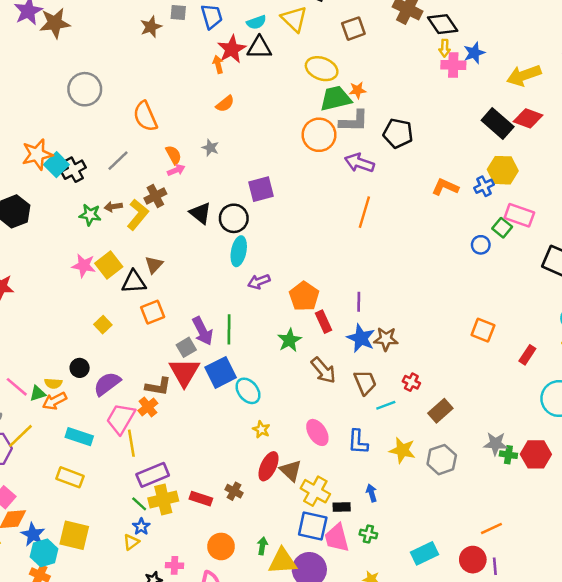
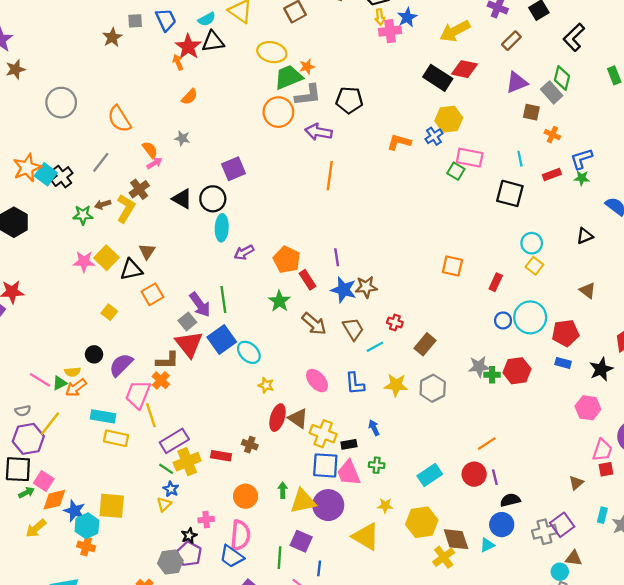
brown star: (55, 23) -> (15, 69), moved, size x0.7
blue circle: (481, 245) -> (503, 320), moved
yellow rectangle: (70, 477) -> (116, 438), moved

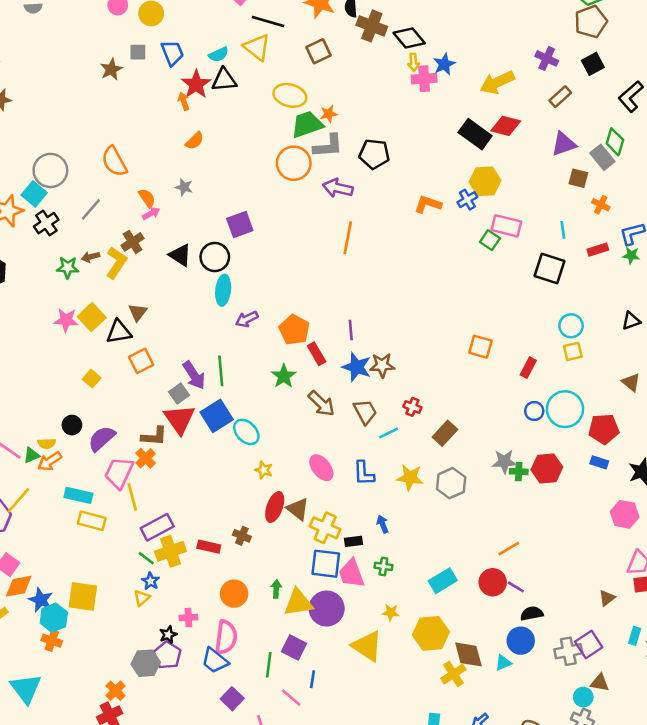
gray circle: (61, 103) -> (50, 170), moved
cyan square: (46, 174) -> (34, 194), moved
yellow square: (534, 266) -> (573, 351), turned 36
purple line: (495, 477) -> (516, 587), turned -49

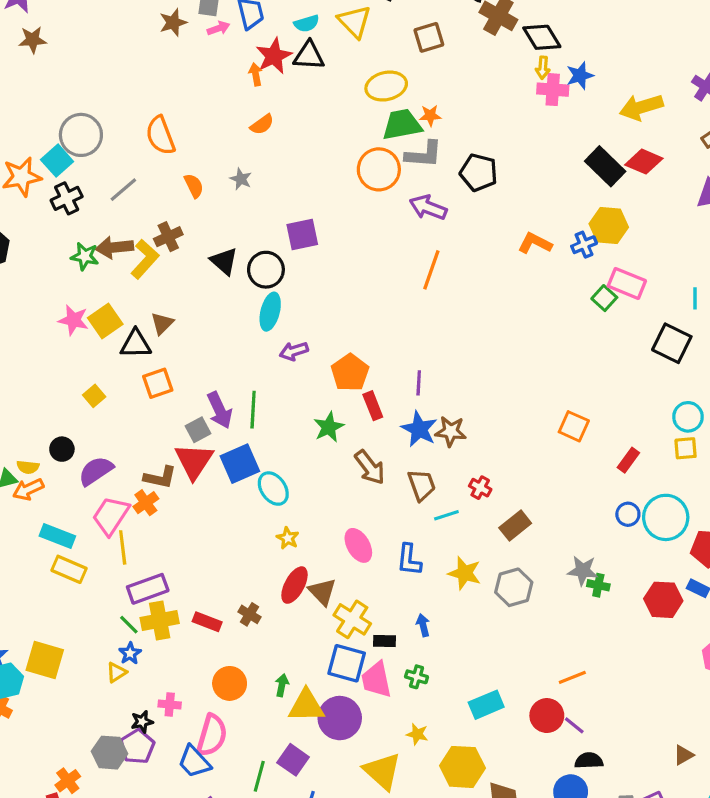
yellow ellipse: (290, 95) -> (386, 86), turned -36
pink arrow: (151, 213) -> (218, 28), moved
brown arrow: (90, 257) -> (114, 247), size x1.6
red hexagon: (547, 468) -> (663, 600), moved

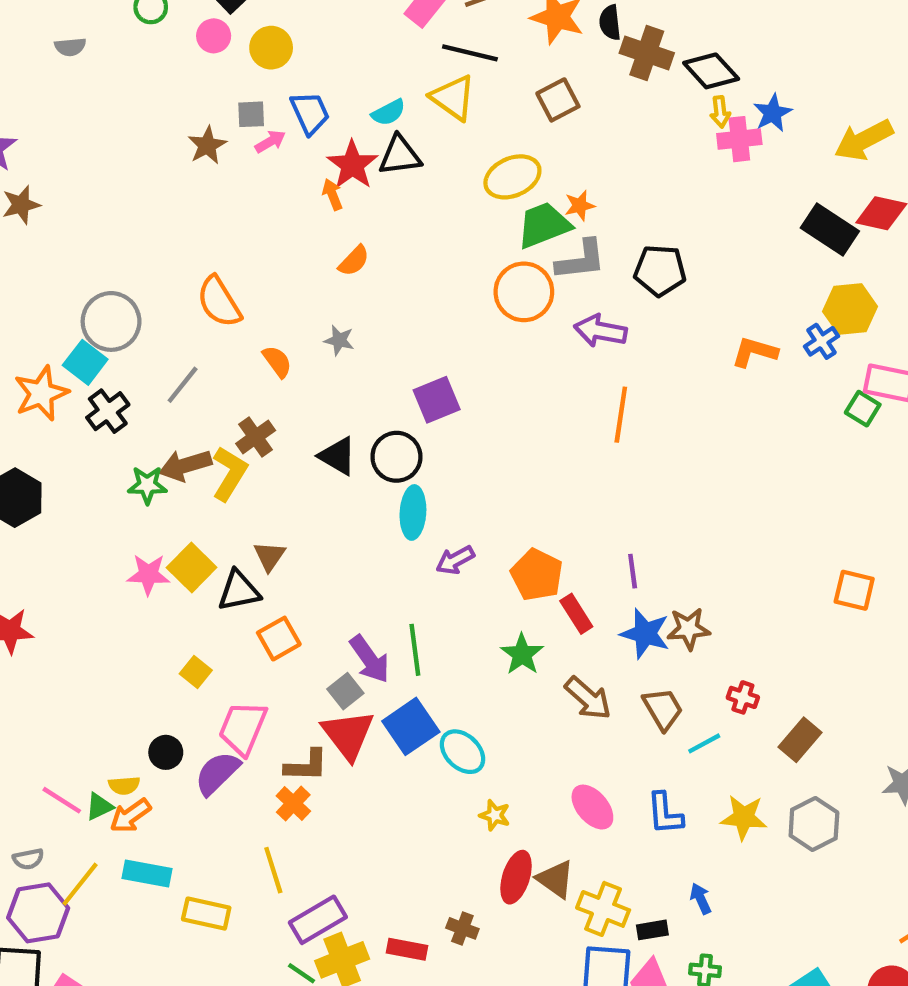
pink trapezoid: (111, 516) -> (243, 728), moved
cyan rectangle: (57, 536) -> (147, 874), moved

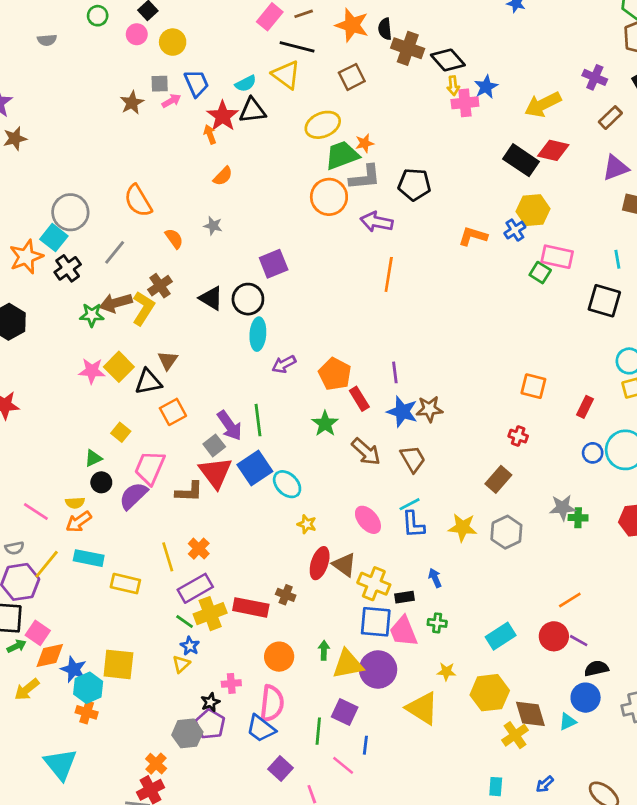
red cross: (743, 697) -> (518, 436), moved
cyan line: (704, 743) -> (410, 504), moved
orange cross: (293, 803) -> (199, 549), moved
green triangle: (99, 807) -> (93, 458), moved
red rectangle: (407, 949) -> (251, 607), size x1.4

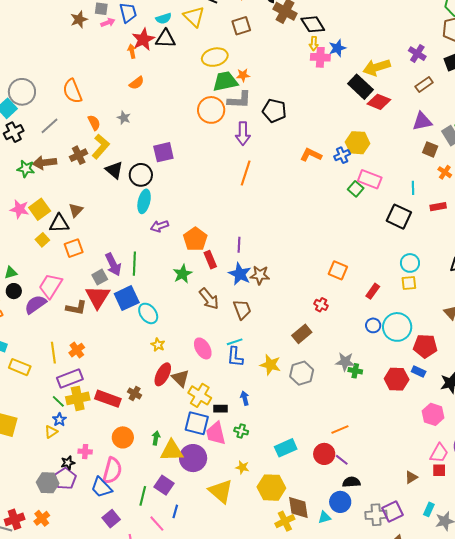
black rectangle: (521, 160) -> (360, 87), moved
purple arrow: (377, 222) -> (243, 133), turned -110
yellow L-shape: (143, 308) -> (101, 146), moved
yellow square: (121, 432) -> (42, 240), moved
orange cross: (156, 764) -> (42, 518), moved

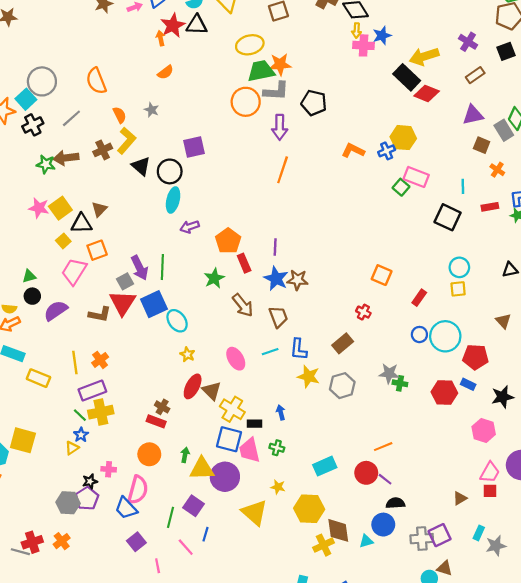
orange star: (243, 75) -> (280, 64), size x1.5
pink trapezoid: (51, 286) -> (74, 271), moved
blue L-shape: (235, 357) -> (299, 349), moved
red rectangle: (108, 399) -> (156, 421), moved, size x0.7

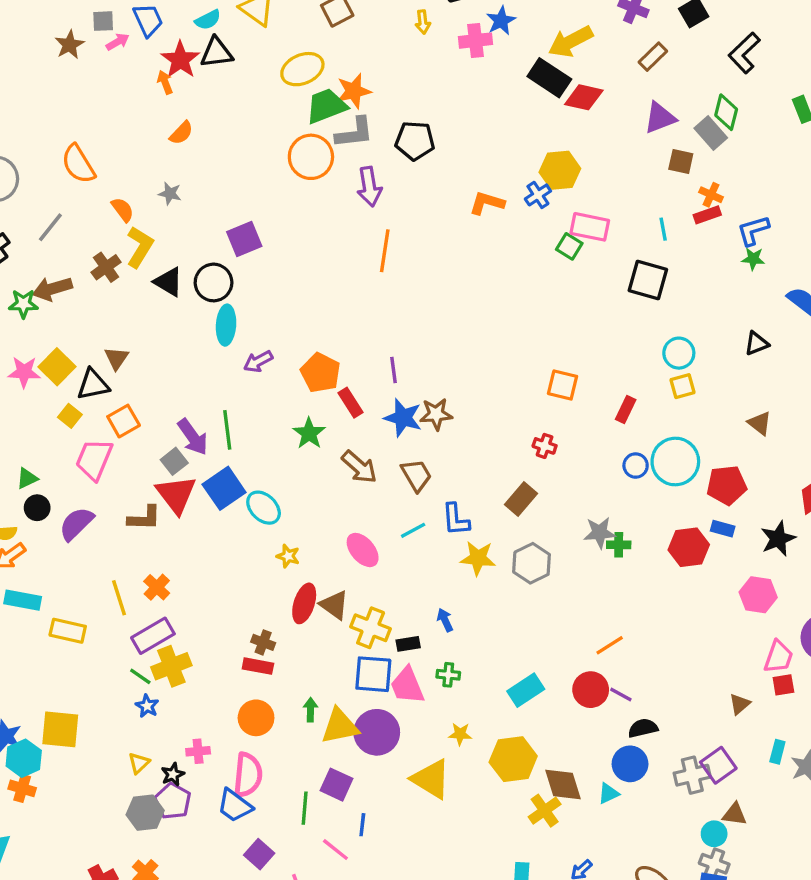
yellow arrow: (357, 31) -> (423, 22), moved
red rectangle: (490, 207) -> (707, 215), moved
yellow triangle: (72, 448) -> (139, 763), moved

